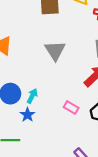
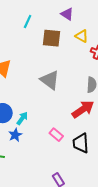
gray triangle: (55, 51) -> (50, 80), turned -30

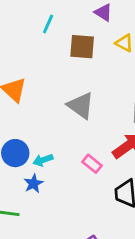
cyan arrow: (22, 118) -> (43, 160), turned -144
pink rectangle: (56, 135) -> (92, 164), moved

